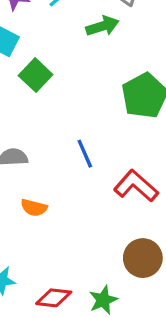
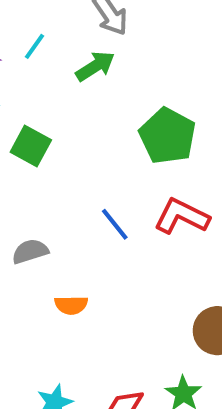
red L-shape: (136, 186) -> (182, 216), moved

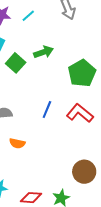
green arrow: (95, 66) -> (43, 52), moved
blue line: (115, 224) -> (47, 110), turned 48

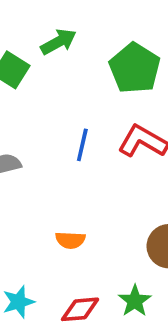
orange semicircle: (17, 143) -> (70, 240), moved

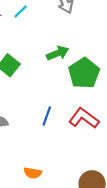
green arrow: (59, 42) -> (58, 53), moved

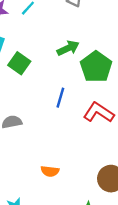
blue line: (47, 116) -> (60, 98), moved

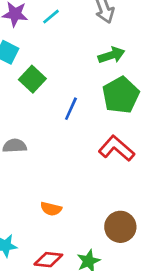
green arrow: (68, 48) -> (111, 55), moved
blue line: (60, 98) -> (71, 109), moved

